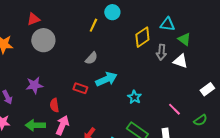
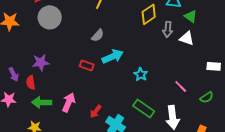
white rectangle: (207, 89) -> (214, 66), turned 40
red semicircle: (54, 105) -> (31, 82), moved

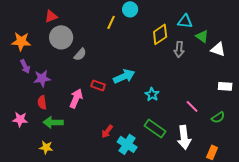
gray semicircle: (98, 35) -> (80, 54), moved
white triangle: (187, 38) -> (218, 49), moved
purple star: (41, 62) -> (42, 78), moved
purple arrow: (14, 74) -> (25, 66), moved
pink arrow: (69, 102) -> (76, 98), moved

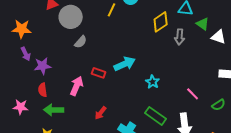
gray circle: (61, 37) -> (71, 17), moved
red arrow: (107, 131) -> (101, 113), moved

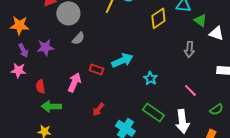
gray arrow: (180, 37) -> (189, 49), moved
purple star: (43, 66) -> (45, 47), moved
green semicircle: (219, 105) -> (216, 109), moved
pink star: (21, 107) -> (18, 70), moved

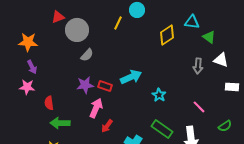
white triangle: (216, 33) -> (221, 60), moved
purple star: (45, 47) -> (85, 85), moved
pink arrow: (74, 82) -> (96, 108), moved

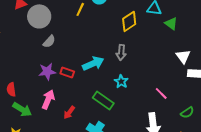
white triangle: (221, 60) -> (183, 56), moved, turned 35
gray arrow: (198, 66) -> (121, 52), moved
pink arrow: (96, 108) -> (48, 99), moved
green arrow: (60, 123) -> (22, 109), turned -150
green rectangle: (162, 129) -> (103, 100), moved

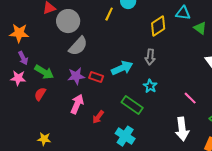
gray semicircle: (49, 41) -> (78, 46), size x1.5
red semicircle: (11, 89) -> (40, 94), turned 40
green arrow: (22, 109) -> (44, 72), moved

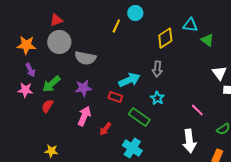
gray circle: (68, 21) -> (59, 42), moved
gray semicircle: (78, 46) -> (85, 58), turned 60
green arrow: (44, 72) -> (51, 84), turned 108
red rectangle: (96, 77) -> (115, 97), moved

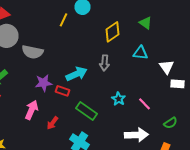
cyan triangle: (190, 25) -> (140, 53), moved
green triangle: (207, 40) -> (146, 23), moved
purple star: (83, 88) -> (44, 83), moved
cyan star: (157, 98) -> (118, 99), moved
white arrow: (189, 141) -> (136, 135), turned -85

